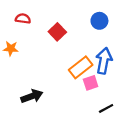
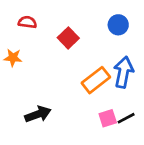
pink square: (91, 83) -> (108, 118), moved
black line: (106, 108) -> (126, 118), moved

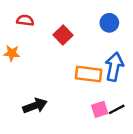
orange rectangle: (96, 80) -> (89, 74), turned 45

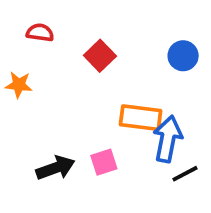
blue circle: (109, 23) -> (183, 56), moved
blue arrow: (114, 67) -> (168, 139), moved
pink square: (100, 109) -> (104, 162), moved

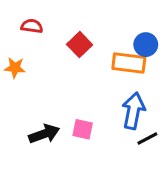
orange rectangle: (141, 118) -> (129, 63), moved
pink square: (104, 162) -> (83, 129), turned 30

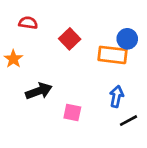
orange star: (15, 68) -> (13, 59), turned 30
blue arrow: (133, 111) -> (117, 96), size x0.7
black arrow: (44, 134) -> (39, 91), moved

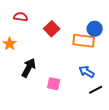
black arrow: (39, 91) -> (29, 68), turned -42
blue arrow: (117, 96) -> (87, 72), turned -70

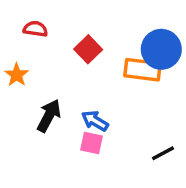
blue circle: (95, 29) -> (161, 49), size x1.5
blue arrow: (87, 72) -> (95, 121), moved

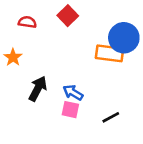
red square: (88, 49) -> (68, 16), moved
black line: (163, 153) -> (111, 117), moved

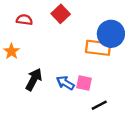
pink square: (70, 110) -> (84, 83), moved

